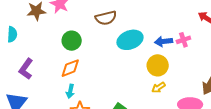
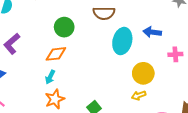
cyan ellipse: (130, 40) -> (122, 41), turned -70
blue arrow: (164, 41) -> (152, 32), moved

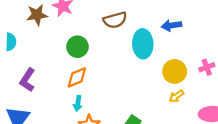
pink cross: (175, 54) -> (207, 67), moved

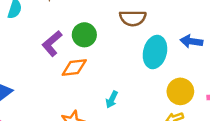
purple L-shape: (27, 80) -> (52, 43), moved
cyan arrow: (78, 103) -> (112, 100), moved

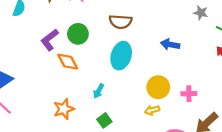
cyan ellipse: (155, 52) -> (121, 56), moved
orange diamond: (74, 67) -> (68, 62), turned 65

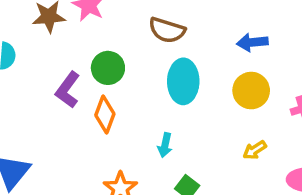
brown semicircle: (121, 22) -> (167, 30), turned 30
orange diamond: (68, 62) -> (105, 115), turned 65
yellow circle: (158, 87) -> (251, 91), moved

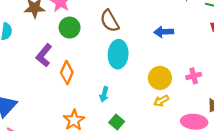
brown semicircle: (167, 30) -> (110, 21), turned 40
green circle: (108, 68) -> (70, 28), moved
yellow circle: (251, 91) -> (160, 78), moved

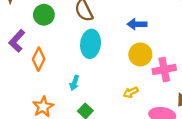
pink cross: (194, 76) -> (164, 70), size x1.5
yellow circle: (160, 78) -> (140, 54), moved

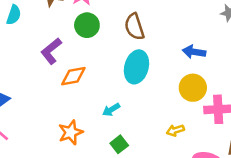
orange diamond: (39, 59) -> (73, 76), turned 45
cyan arrow: (74, 83) -> (111, 110), turned 32

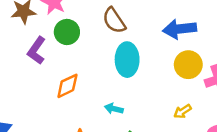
purple L-shape: (51, 51) -> (36, 50), moved
blue arrow: (194, 52) -> (180, 29), size x1.4
cyan arrow: (111, 110) -> (114, 109), turned 60

